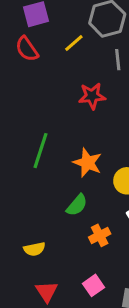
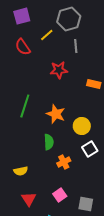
red semicircle: (27, 49) -> (23, 47), moved
green semicircle: (77, 205) -> (49, 142), turned -42

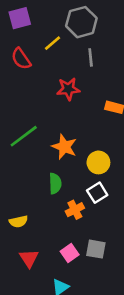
green line: (25, 106) -> (24, 136), turned 35
white square: (90, 149) -> (97, 193), moved
gray square: (86, 204) -> (96, 249), moved

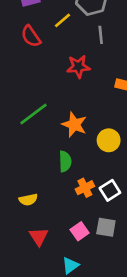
white square: (97, 193) -> (110, 190), moved

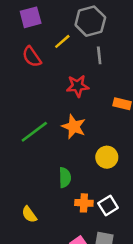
orange star: (74, 125) -> (74, 127), moved
orange cross: (85, 188) -> (84, 203), turned 30
yellow semicircle: (28, 200) -> (29, 214), turned 66

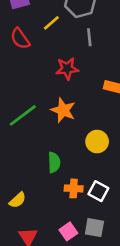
white square: (108, 205) -> (98, 191), turned -30
yellow semicircle: (29, 214) -> (18, 200), turned -96

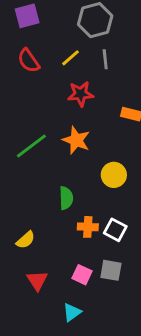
yellow line: (51, 23) -> (70, 58), moved
pink square: (68, 231) -> (82, 275), turned -30

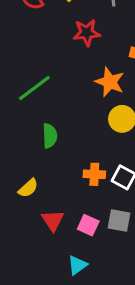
orange star: (76, 140) -> (110, 82), moved
green semicircle: (66, 198) -> (50, 136), moved
red triangle: (37, 280) -> (53, 220), moved

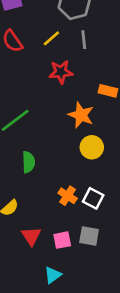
orange cross: (94, 174) -> (68, 196), turned 30
pink square: (88, 225) -> (62, 240), turned -36

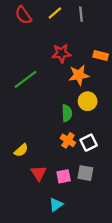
red star: (61, 72) -> (61, 53), moved
orange star: (81, 115) -> (79, 75), turned -30
green semicircle: (29, 162) -> (67, 113), moved
white square: (93, 198) -> (89, 143), turned 35

